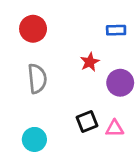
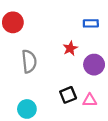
red circle: (33, 29) -> (13, 22), moved

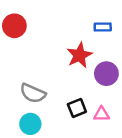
red star: (70, 48) -> (79, 55), size x1.5
gray semicircle: (29, 61) -> (33, 93), moved, turned 120

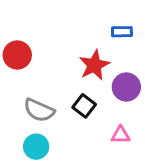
red circle: (14, 26) -> (17, 55), moved
black square: (77, 108) -> (84, 106), moved, turned -30

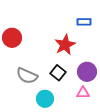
purple circle: (126, 87) -> (87, 72), moved
cyan circle: (36, 147) -> (45, 99), moved

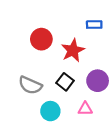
red circle: (12, 38) -> (41, 39), moved
pink triangle: (83, 93) -> (85, 109), moved

